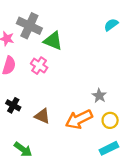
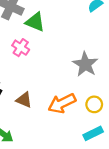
gray star: (99, 96) -> (85, 64), moved, size x1.6

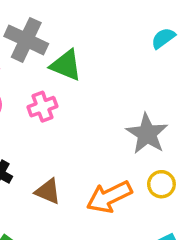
pink cross: (21, 48) -> (42, 107), turned 36
yellow circle: (94, 104) -> (161, 184), moved

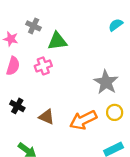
gray cross: (26, 40) -> (34, 26), size x0.6
green triangle: (66, 65) -> (57, 41), turned -30

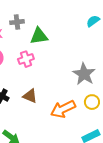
gray cross: (34, 26) -> (17, 22), turned -32
brown triangle: (46, 117) -> (30, 96), moved

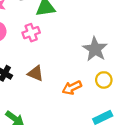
orange arrow: (63, 109) -> (72, 88), size x0.7

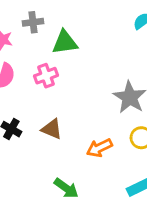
green arrow: (15, 118) -> (66, 188), moved

